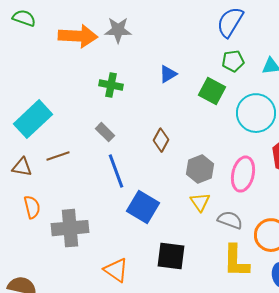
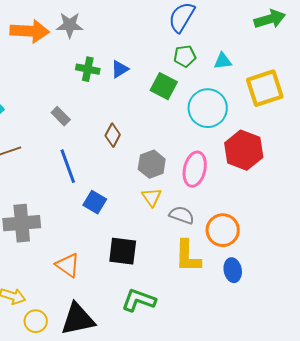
green cross: (111, 85) -> (88, 69), moved
gray rectangle: (105, 132) -> (61, 116), moved
blue square: (143, 207) -> (95, 202), size x0.7

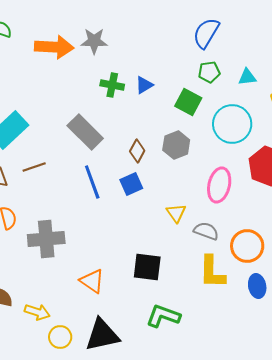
gray rectangle: (61, 116) -> (85, 132), size x1.8
gray hexagon: (152, 164) -> (176, 145), moved
blue square: (95, 202) -> (131, 184), moved, turned 35

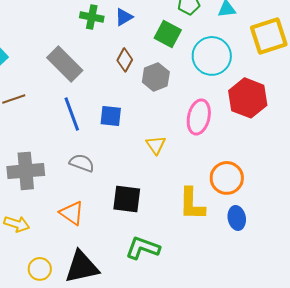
brown diamond: (137, 151) -> (125, 60), moved
blue square: (131, 184) -> (111, 116), turned 30
gray semicircle: (206, 231) -> (82, 163), moved
yellow arrow: (37, 312) -> (17, 224), moved

